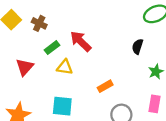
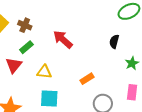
green rectangle: (52, 48) -> (26, 47), moved
yellow triangle: (65, 67) -> (44, 72), moved

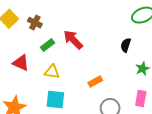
green rectangle: (26, 47) -> (47, 45), moved
red triangle: (14, 65) -> (21, 63), turned -48

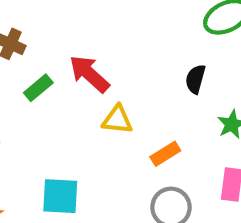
yellow triangle: (52, 72) -> (117, 120), moved
orange rectangle: (95, 82) -> (165, 154), moved

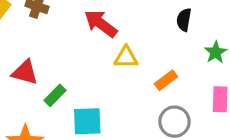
green rectangle: (38, 88) -> (55, 95), moved

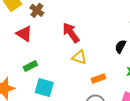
red triangle: (25, 72) -> (24, 34), moved

